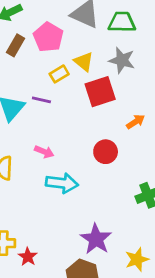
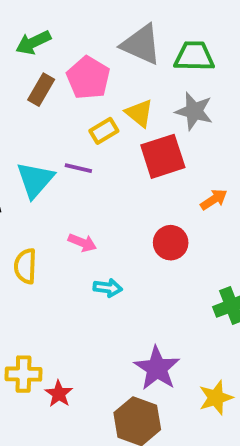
cyan arrow: (62, 183) -> (108, 288), size x0.6

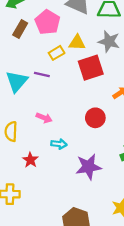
yellow triangle: (139, 113) -> (77, 43), turned -36
purple star: (157, 368) -> (88, 167), moved, turned 30
red star: (59, 394) -> (30, 160), moved

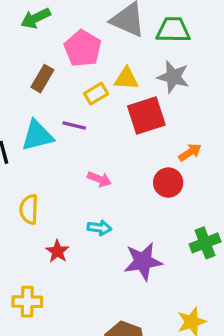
brown rectangle: (20, 29) -> (42, 79), moved
cyan triangle: (17, 81) -> (37, 136), turned 35
pink arrow: (44, 118) -> (99, 179), moved
red circle: (95, 118) -> (168, 183), moved

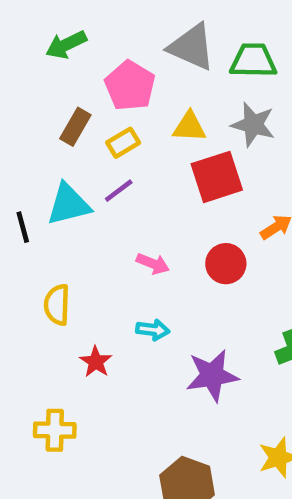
yellow rectangle: (96, 94) -> (123, 143), moved
purple line: (74, 125) -> (119, 191), turned -50
red circle: (168, 183) -> (226, 264), moved

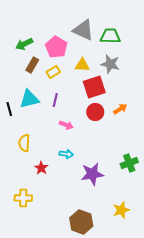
green arrow: (66, 45) -> (24, 44), moved
purple line: (119, 191) -> (55, 100), moved, turned -40
red circle: (226, 264) -> (95, 112), moved

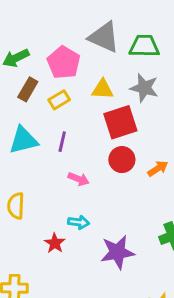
orange arrow: (120, 109) -> (158, 169), moved
red star: (41, 168) -> (55, 243), moved

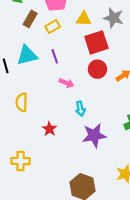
purple line: (62, 142) -> (55, 56), turned -32
cyan arrow: (79, 222) -> (80, 109), moved, turned 72

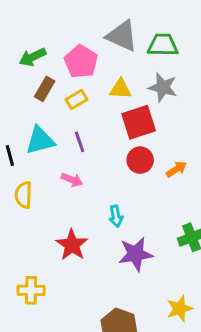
pink arrow: (66, 83) -> (72, 180), moved
yellow semicircle: (22, 102) -> (23, 195), moved
red star: (49, 129) -> (72, 245), size x1.5

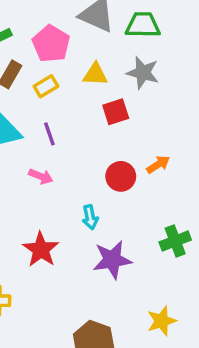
red square: (139, 122) -> (116, 112), size x0.7
red circle: (140, 160) -> (121, 176), moved

